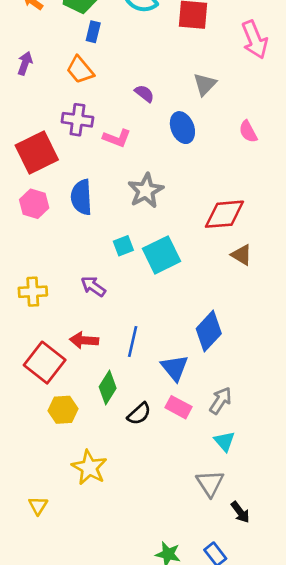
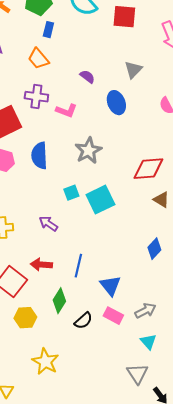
blue diamond: (209, 331) -> (154, 249), moved, size x0.7
gray arrow: (221, 401) -> (145, 311), turned 30

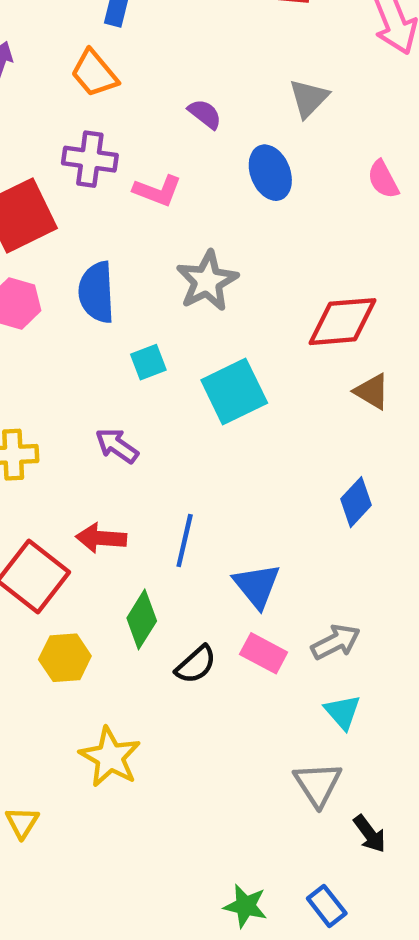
cyan square: (71, 193) -> (148, 362), moved

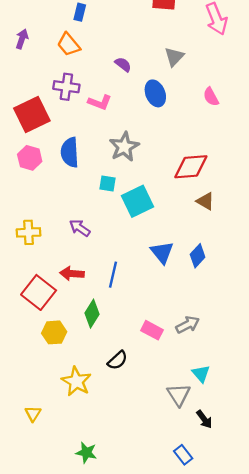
cyan square: (148, 362) -> (108, 183), moved, turned 30
blue triangle: (257, 586) -> (162, 252), moved
black semicircle: (196, 665) -> (118, 360), moved
cyan triangle: (342, 712) -> (201, 374), moved
green star: (245, 906) -> (86, 453), moved

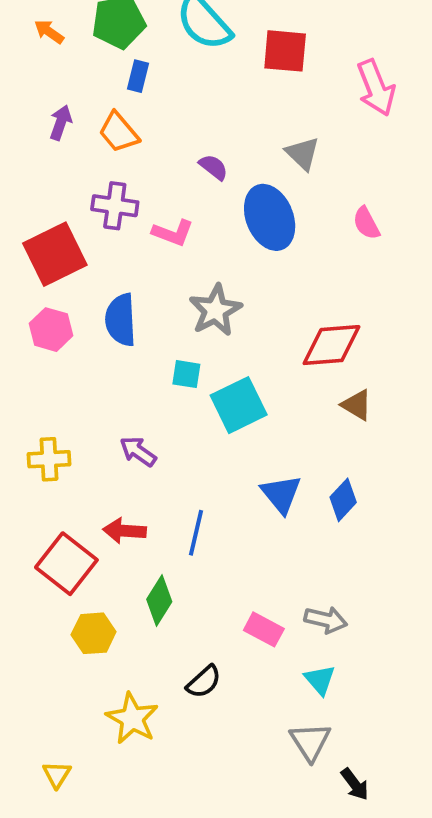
purple arrow: (22, 39) -> (61, 123), moved
gray triangle: (174, 57) -> (302, 154), turned -30
blue ellipse: (155, 93) -> (270, 217), size x1.4
gray arrow: (188, 325) -> (326, 620), turned 40
cyan triangle: (201, 374) -> (320, 680), moved

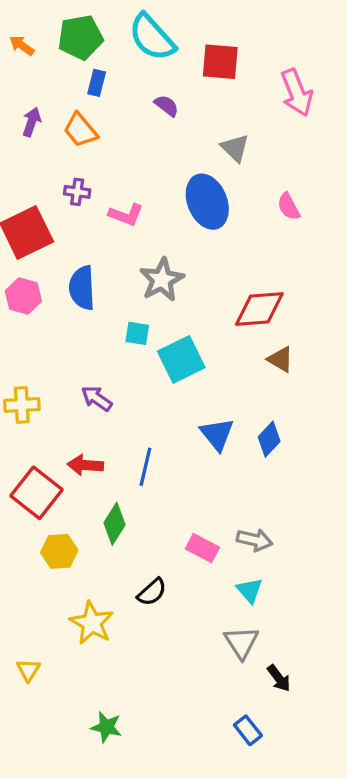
purple semicircle: (213, 167) -> (167, 106), moved
purple cross: (115, 206) -> (77, 192), size x0.7

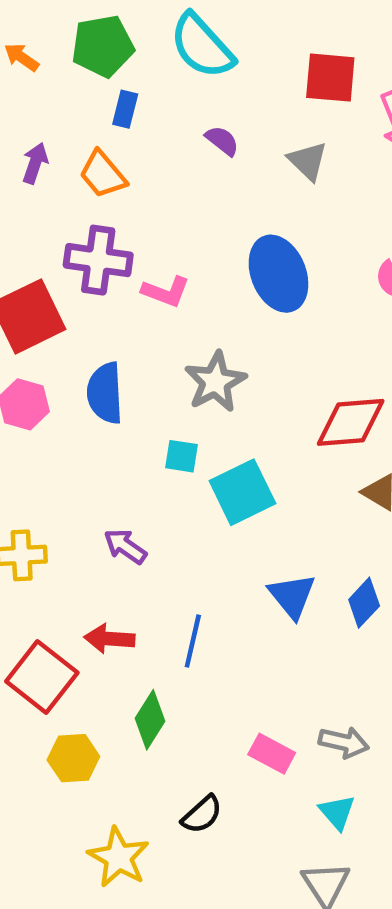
red square: (220, 62) -> (330, 78), moved
gray triangle: (235, 148) -> (308, 161), moved
purple cross: (77, 192) -> (98, 260), size x1.8

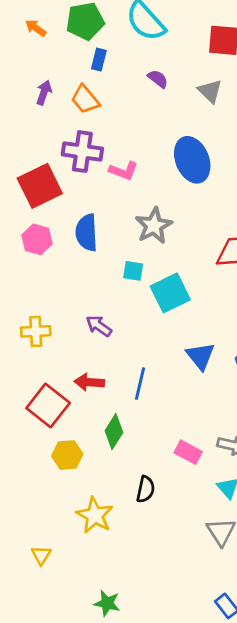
black semicircle: (202, 814) -> (146, 489), turned -36

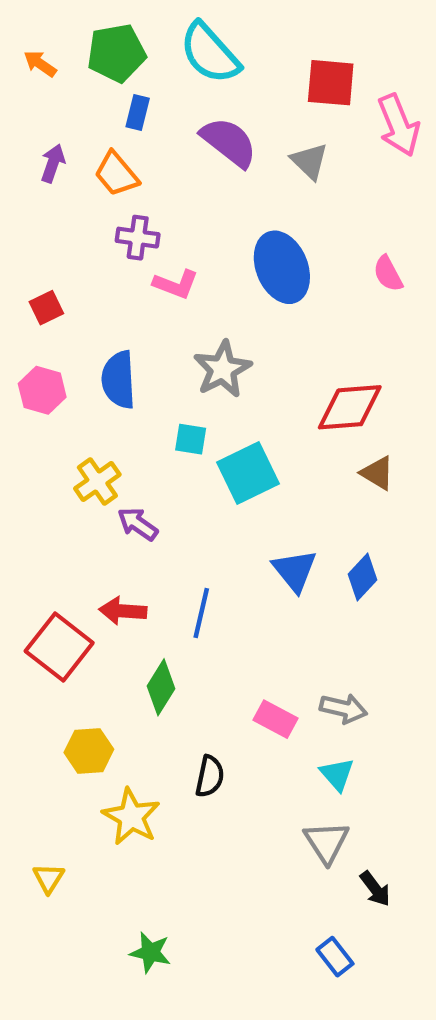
purple semicircle: (158, 79) -> (229, 142), size x1.8
purple cross: (82, 152) -> (138, 238), moved, size x0.7
red square: (40, 186) -> (46, 308), size x0.5
yellow cross: (36, 331) -> (97, 482), moved, turned -32
yellow hexagon: (67, 455) -> (89, 751), moved

